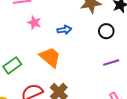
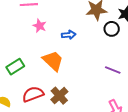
black circle: (106, 31) -> (112, 29), moved
purple line: (111, 62) -> (113, 70), turned 35

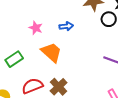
pink star: (40, 26) -> (36, 28), moved

